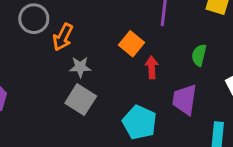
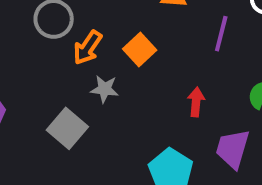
orange square: (132, 44) -> (140, 50), moved
gray square: (81, 100) -> (67, 128), moved

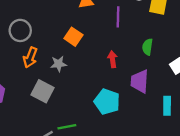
orange arrow: (88, 48) -> (30, 57), moved

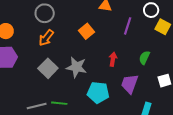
gray star: (59, 64) -> (76, 67), moved, size x1.5
cyan pentagon: (107, 102) -> (98, 92), turned -30

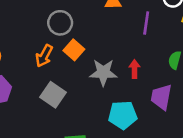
gray circle: (45, 13) -> (60, 23), moved
orange square: (86, 31) -> (74, 50), moved
gray star: (76, 67) -> (103, 72), moved

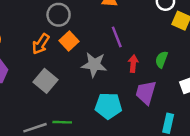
purple line: (146, 23) -> (117, 37), moved, turned -35
red arrow: (134, 69) -> (133, 64), moved

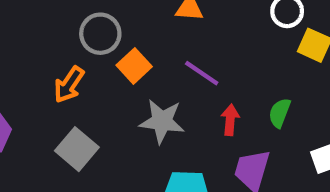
purple line: (117, 37) -> (202, 73), turned -35
orange square: (69, 41) -> (134, 66), moved

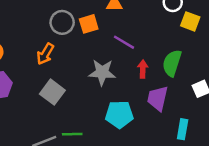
orange square: (134, 66) -> (89, 24), moved, turned 30
green semicircle: (280, 113) -> (172, 63), size x1.5

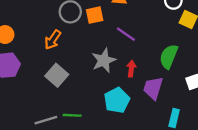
red arrow: (143, 69) -> (131, 69), moved
gray star: (102, 72) -> (104, 60), turned -30
cyan pentagon: (119, 114) -> (117, 100), turned -30

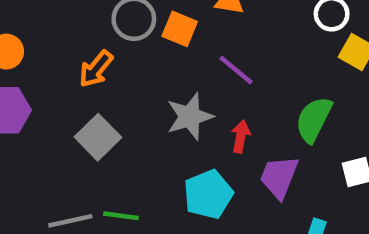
orange square: (95, 15) -> (180, 29), turned 30

